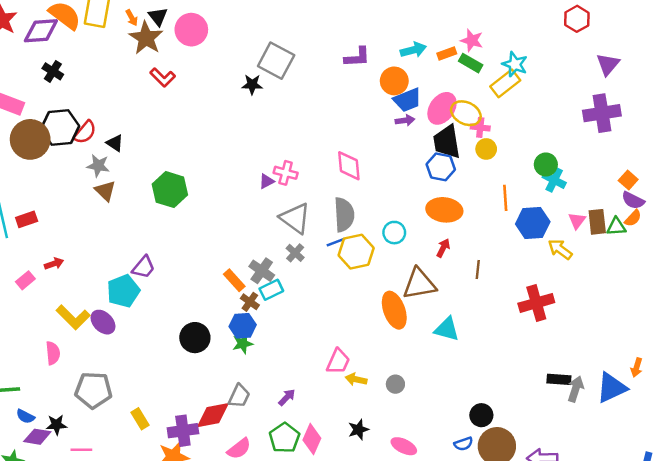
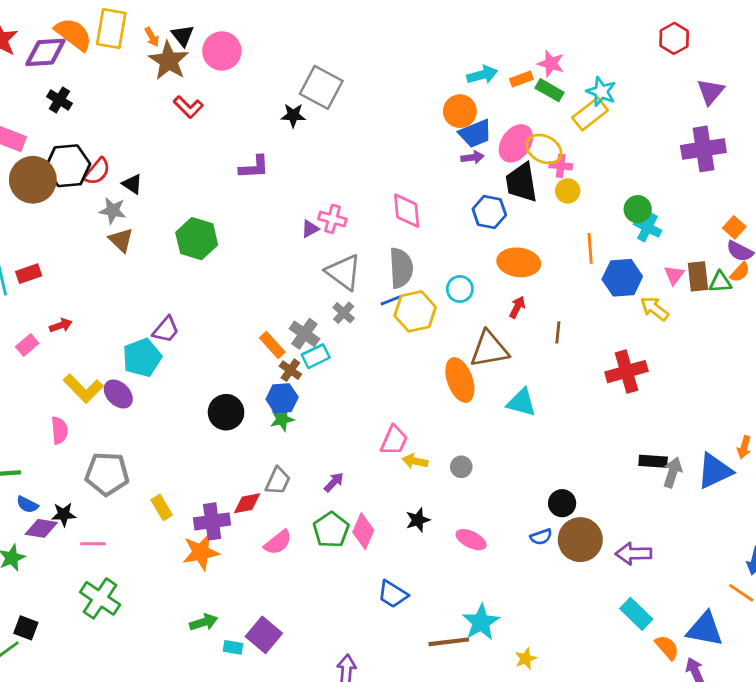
purple L-shape: (357, 57) -> (254, 167), moved
blue hexagon: (441, 167) -> (489, 212), moved
red diamond: (213, 415) -> (247, 503), size x0.7

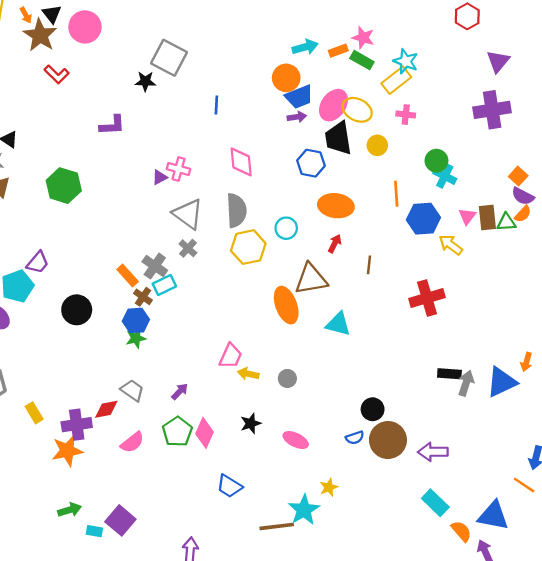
pink cross: (561, 166) -> (406, 115), moved
blue line: (391, 300) -> (216, 105), moved, turned -66
black circle: (226, 412) -> (77, 310), moved
gray trapezoid: (278, 481) -> (132, 390), turned -80
yellow star: (526, 659) -> (329, 487), moved

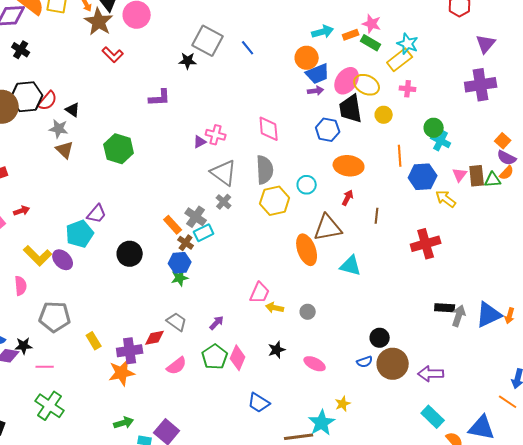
blue line: (216, 105) -> (248, 48), moved, turned -42
orange arrow: (526, 362) -> (510, 316), moved

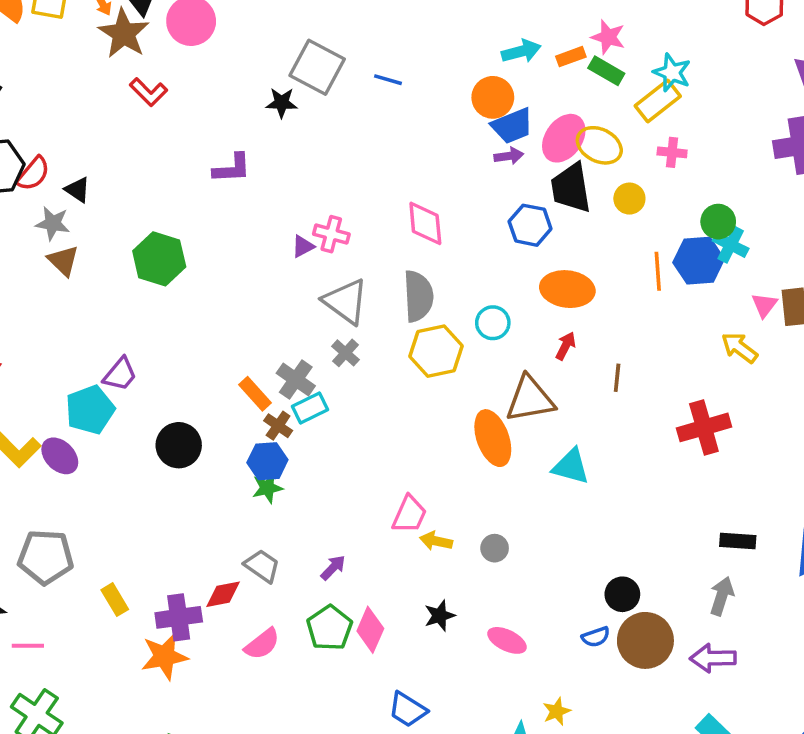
blue line: (248, 48) -> (388, 80), turned -35
blue hexagon: (423, 177) -> (699, 261), moved
gray arrow: (459, 316) -> (722, 596), moved

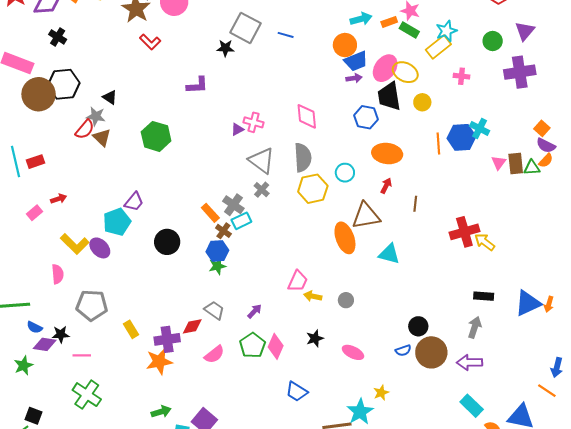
cyan star: (672, 73) -> (446, 31), turned 30
pink cross: (672, 152) -> (461, 76), moved
red semicircle: (33, 174) -> (85, 129), moved
green circle: (718, 222) -> (493, 41), moved
yellow arrow: (739, 348) -> (485, 242), moved

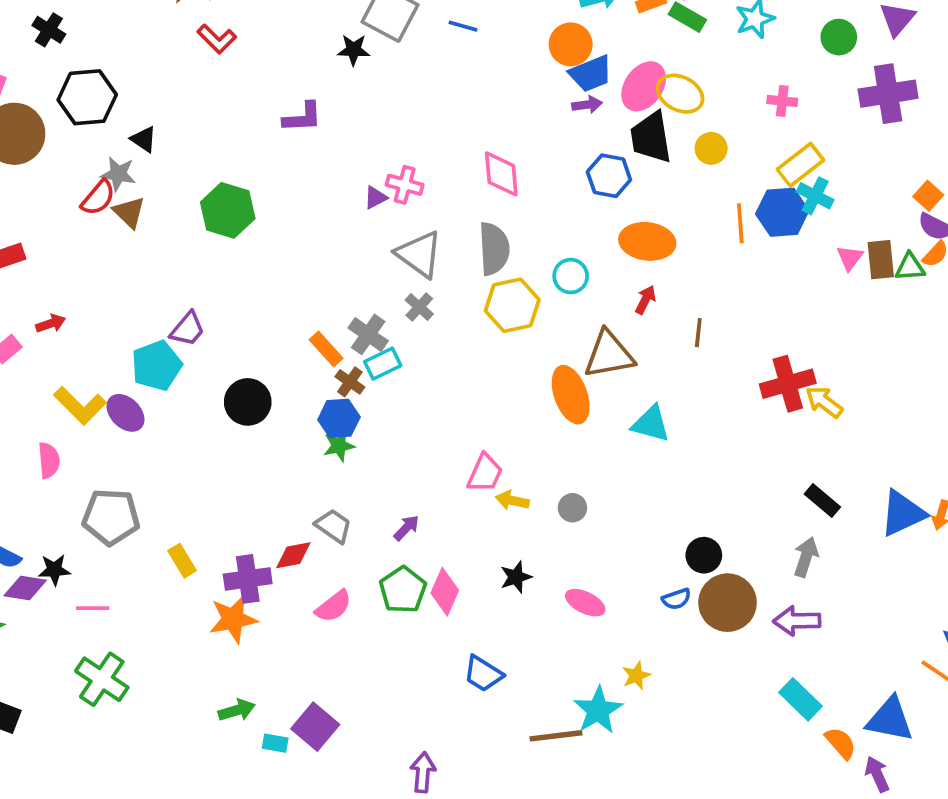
yellow rectangle: (438, 47) -> (800, 165), moved
black hexagon: (64, 84) -> (87, 97), moved
black rectangle: (484, 296) -> (822, 500), turned 36

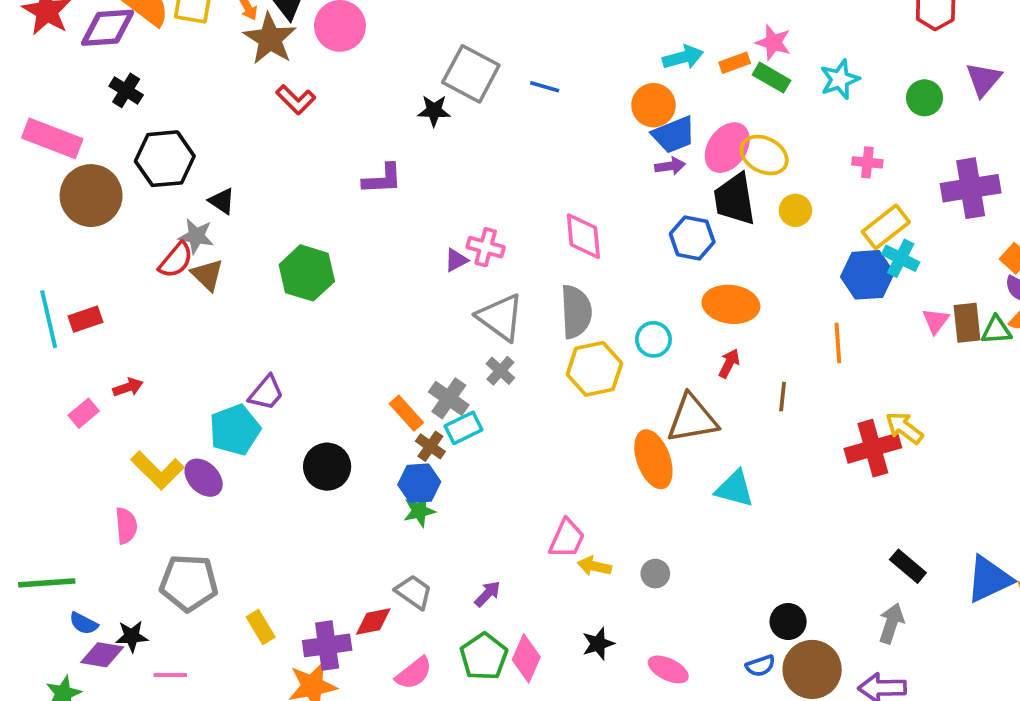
purple cross: (888, 94) -> (971, 188), moved
orange line: (740, 223) -> (838, 343), moved
yellow arrow: (824, 402) -> (904, 428), moved

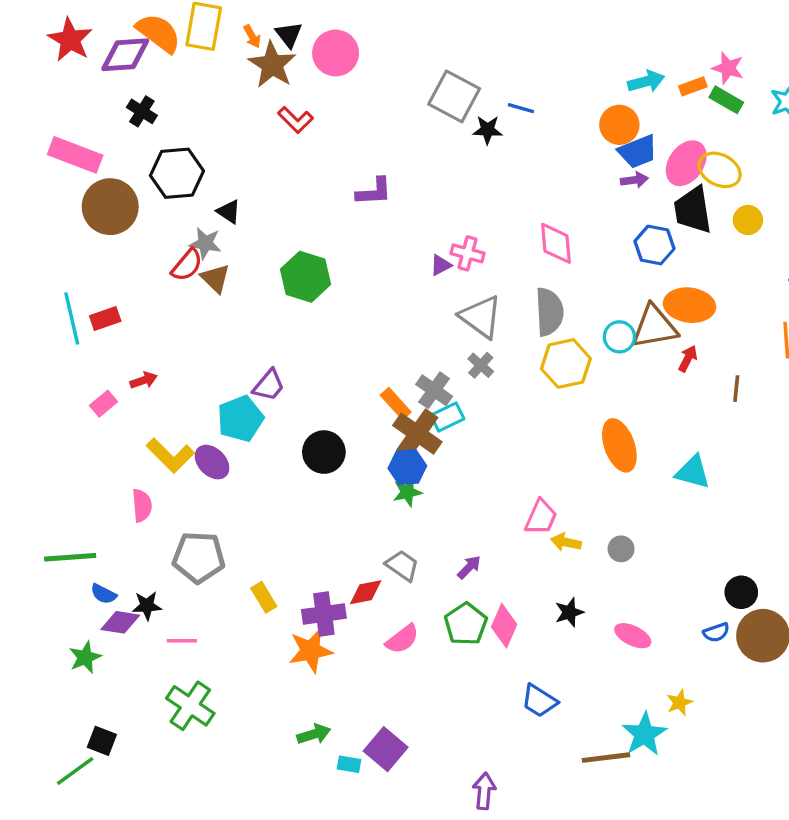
black star: (434, 111) -> (487, 130), moved
brown triangle: (692, 419) -> (654, 327), moved
brown cross: (430, 446) -> (417, 434), size x1.8

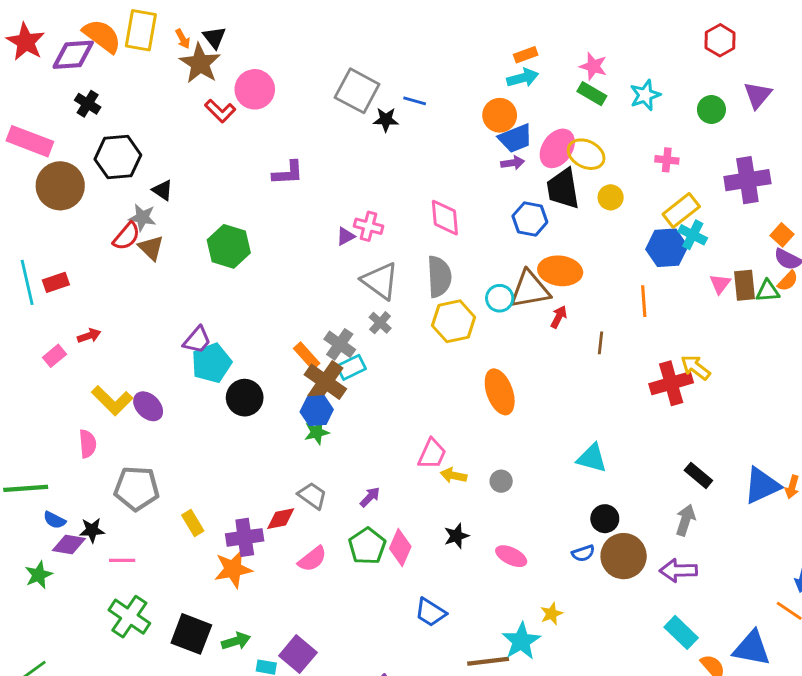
pink circle: (336, 53) -> (255, 89), moved
orange rectangle: (693, 86) -> (526, 55), moved
cyan pentagon: (240, 419) -> (212, 363), moved
cyan triangle: (693, 472) -> (592, 458), moved
black square: (102, 741) -> (191, 634), moved, size x1.6

